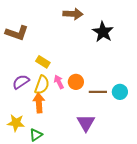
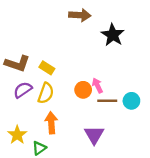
brown L-shape: (17, 33) -> (17, 63), moved
pink arrow: (59, 82) -> (97, 85), moved
orange arrow: (39, 103) -> (51, 123), moved
yellow star: (16, 123) -> (17, 135), turned 30

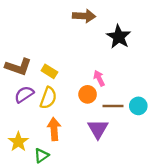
pink arrow: (97, 85) -> (99, 78), moved
purple triangle: (94, 135) -> (98, 129), moved

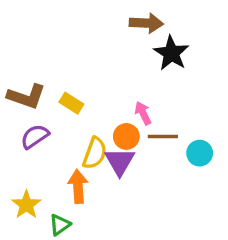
brown arrow: (84, 16) -> (146, 23), moved
yellow semicircle: (48, 98) -> (95, 153), moved
brown line: (113, 106) -> (163, 136), moved
purple triangle: (98, 129) -> (120, 161), moved

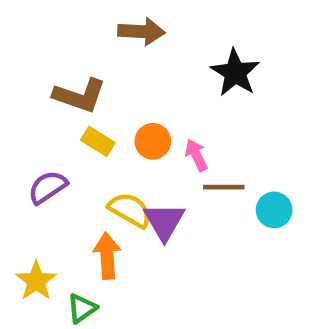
brown arrow: (146, 23) -> (141, 31), moved
brown L-shape: (26, 96) -> (80, 96), moved
orange circle: (126, 136) -> (153, 141), moved
yellow semicircle: (95, 153) -> (130, 210), turned -80

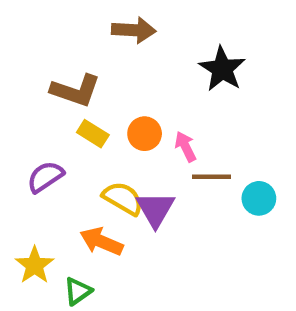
orange arrow: (107, 256) -> (101, 242), turned -63

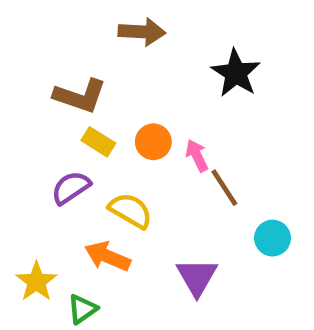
purple semicircle: (45, 177) -> (71, 188), moved
brown line: (211, 177) -> (224, 188), turned 57
cyan circle: (259, 198) -> (273, 238), moved
purple triangle: (155, 209) -> (197, 277), moved

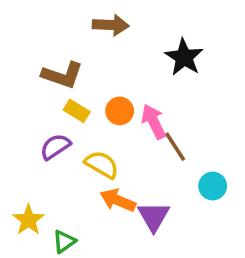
pink arrow: (197, 156) -> (154, 122), size x1.4
orange arrow: (107, 256) -> (118, 200), moved

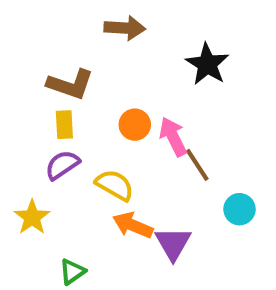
yellow rectangle: (77, 111) -> (64, 125), moved, turned 55
yellow star: (28, 220) -> (32, 217), moved

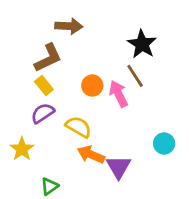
brown arrow: (125, 28) -> (69, 26), moved
brown L-shape: (70, 84) -> (48, 58), turned -44
yellow rectangle: (64, 125) -> (44, 86), turned -36
brown line: (197, 165) -> (135, 76), moved

